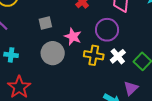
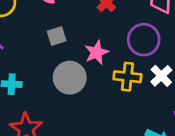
pink star: (73, 37) -> (97, 52), turned 30

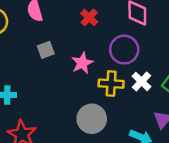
gray circle: (70, 78) -> (92, 119), moved

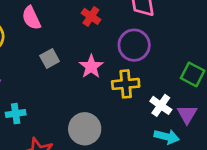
white cross: (142, 81) -> (161, 105), moved
gray circle: (92, 119) -> (85, 129), moved

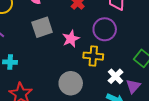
gray square: (50, 59) -> (42, 27), size x1.5
gray circle: (85, 129) -> (71, 83), moved

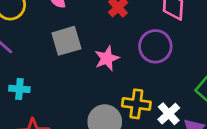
yellow cross: (93, 56) -> (136, 104), moved

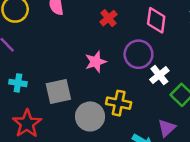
gray square: (66, 41) -> (58, 92), moved
white cross: (169, 114) -> (159, 75), moved

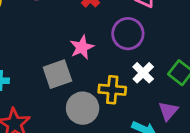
white cross: (159, 75) -> (143, 73), moved
gray square: (58, 92) -> (57, 74), moved

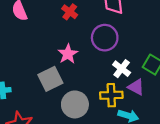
yellow cross: (112, 90) -> (111, 95), moved
purple triangle: (168, 111) -> (136, 87), moved, turned -36

